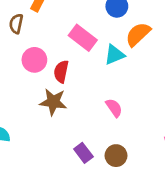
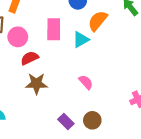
pink rectangle: (83, 38) -> (54, 29), turned 60
pink circle: (34, 60) -> (18, 37), moved
red semicircle: (61, 72) -> (30, 58), moved, turned 60

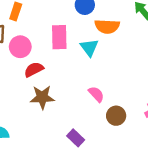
orange semicircle: (98, 21) -> (107, 26), turned -125
cyan triangle: (81, 40) -> (89, 48), turned -36
brown circle: (92, 120) -> (116, 116), moved

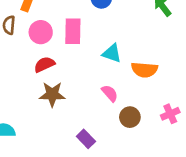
orange semicircle: (107, 26) -> (144, 70), moved
pink circle: (20, 47) -> (41, 32), moved
cyan triangle: (89, 48) -> (112, 53), moved, turned -36

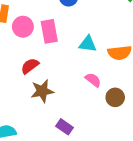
pink circle: (41, 32) -> (23, 27), moved
purple rectangle: (86, 139) -> (65, 127), moved

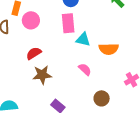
pink rectangle: (49, 31) -> (68, 23), moved
brown circle: (115, 97) -> (102, 98), moved

